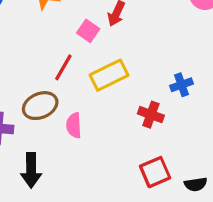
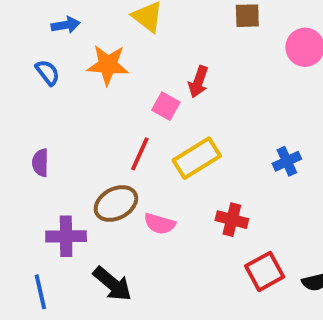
red cross: (151, 115) -> (232, 220), moved
pink semicircle: (74, 125) -> (160, 224), turned -65
black arrow: (31, 170) -> (112, 284), turned -44

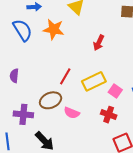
blue semicircle: (47, 73) -> (22, 30), size x1.6
pink square: (166, 106) -> (115, 91), moved

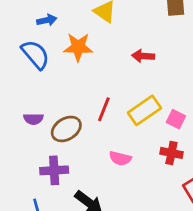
red arrow: (99, 43) -> (143, 56), turned 77
purple semicircle: (14, 76) -> (33, 119), turned -88
brown ellipse: (51, 100) -> (66, 129), moved

